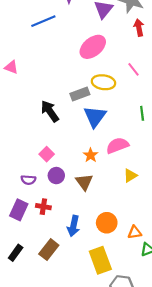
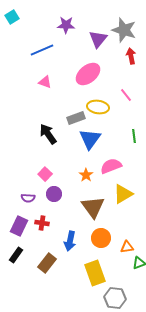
pink triangle: (11, 67) -> (45, 82), moved
yellow triangle: (130, 176) -> (123, 194), size x1.5
brown triangle: (84, 182) -> (93, 207), moved, size x1.4
black rectangle: (16, 253) -> (16, 255), moved

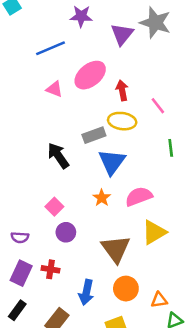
red arrow: (131, 56) -> (122, 90), moved
pink ellipse: (88, 74) -> (90, 75), moved
green line: (134, 136) -> (171, 148), moved
orange star: (86, 175) -> (102, 198), moved
purple semicircle: (28, 198) -> (20, 237), moved

